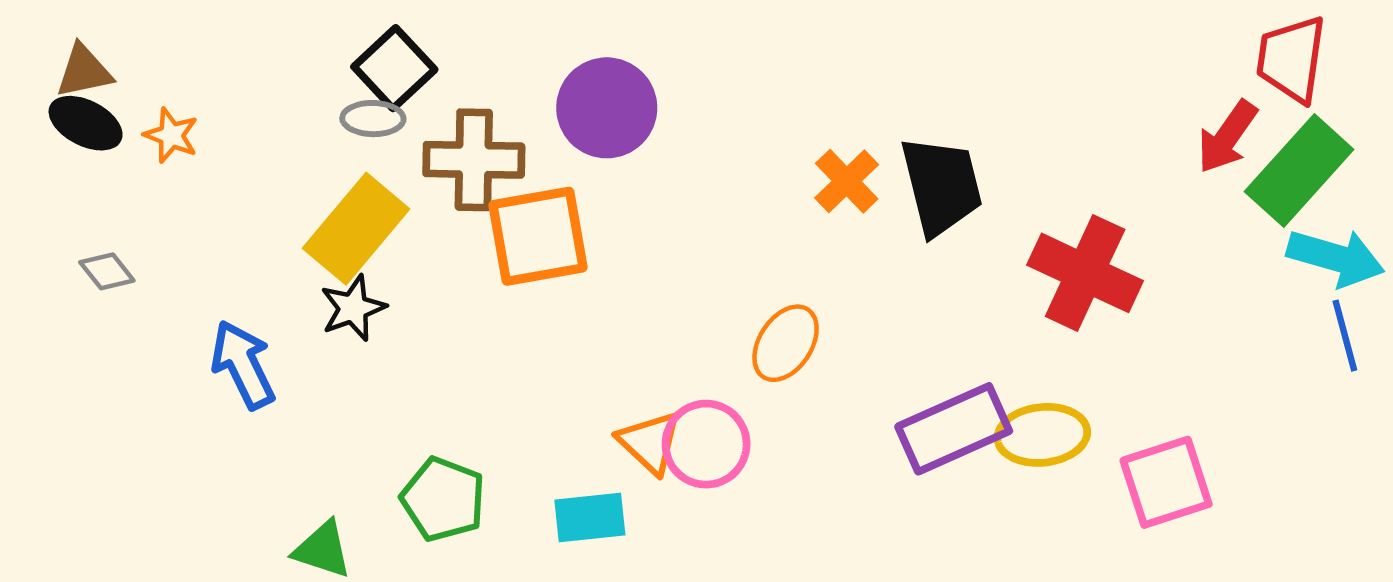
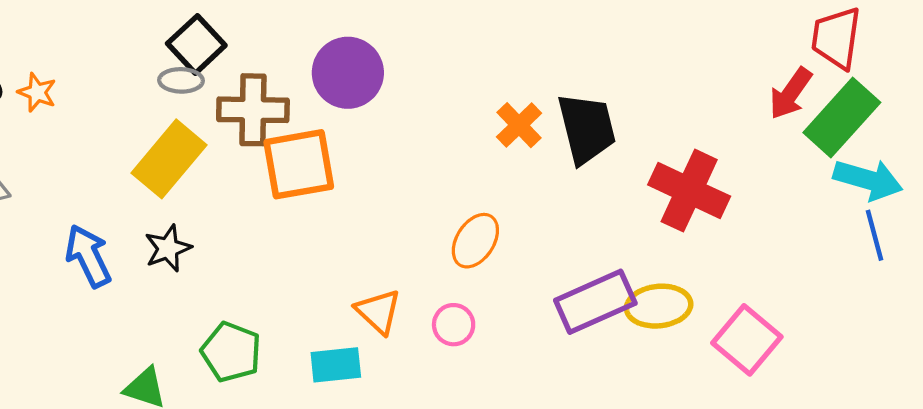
black star: (353, 308) -> (168, 248), moved
pink circle: (706, 444) -> (454, 325), moved, size x0.7
pink square: (1166, 482) -> (747, 340), turned -32

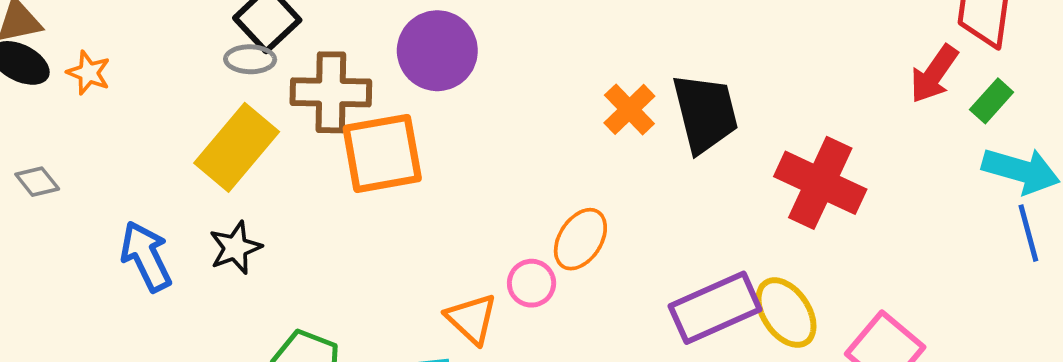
green rectangle: (842, 117) -> (992, 101), size x0.5
yellow ellipse: (659, 306) -> (786, 313), turned 62
pink circle: (454, 325) -> (532, 283), moved

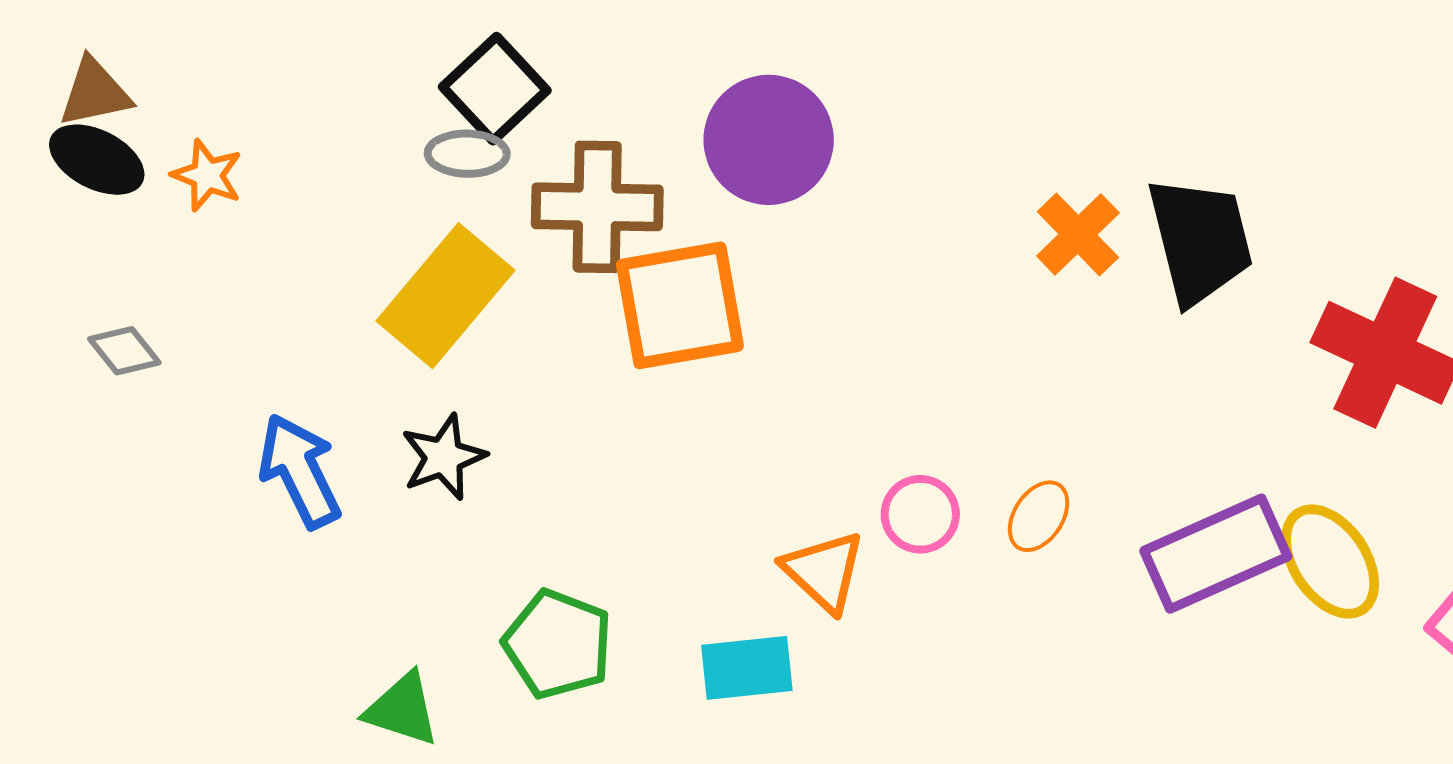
orange ellipse: (580, 239) -> (1039, 516), moved, size x0.7

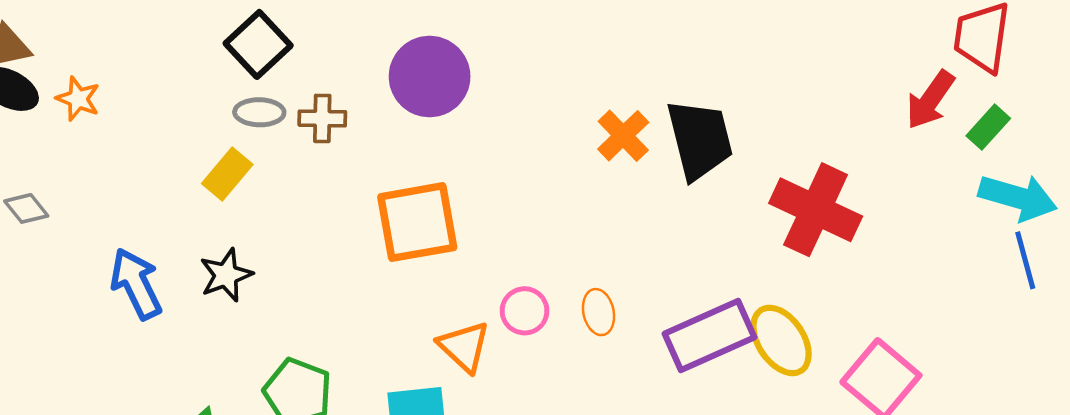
gray ellipse: (467, 154) -> (259, 112), moved
brown cross: (597, 207) -> (322, 118), size x0.6
yellow rectangle: (445, 296) -> (227, 174), size x0.6
orange square: (680, 305) -> (417, 222), moved
orange ellipse: (1039, 516) -> (599, 312), turned -45

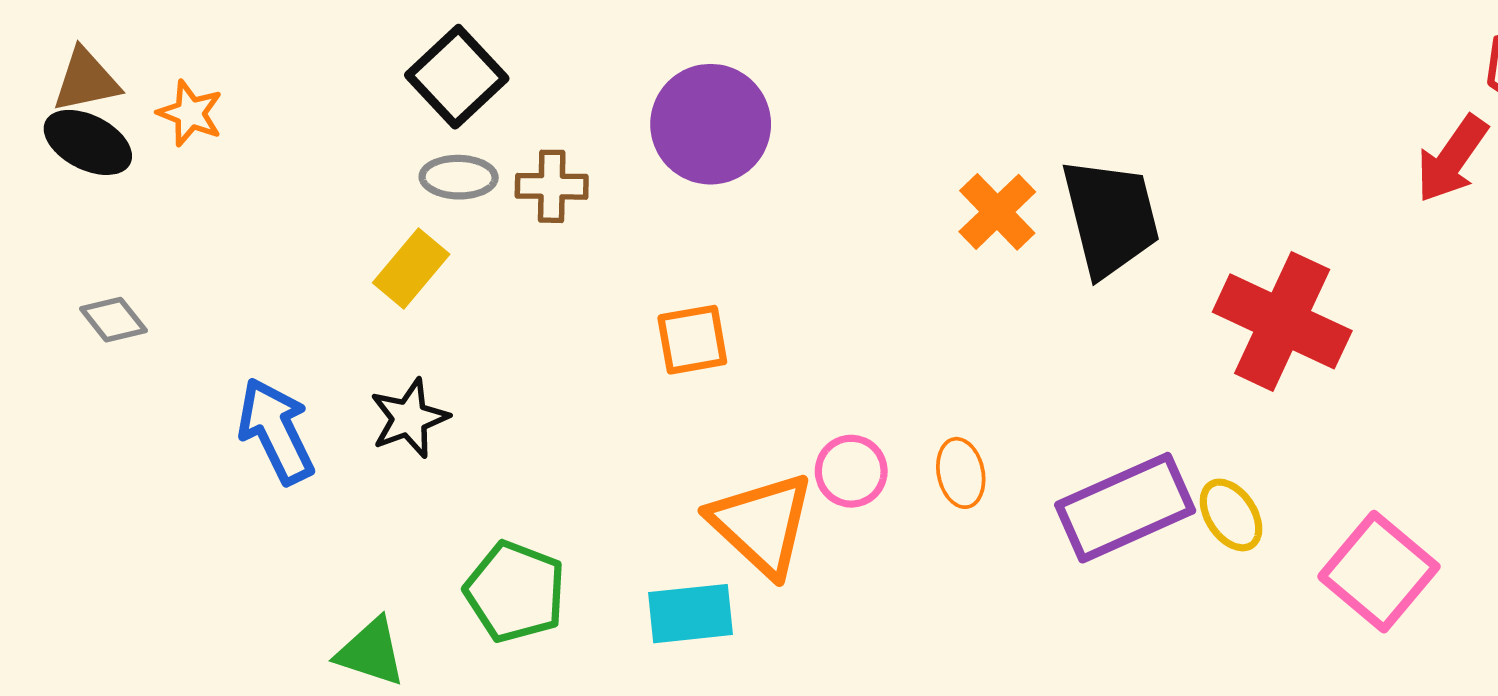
orange star: (78, 99) -> (190, 113), moved
orange square: (417, 222) -> (692, 340), size x0.6
yellow ellipse: (781, 340) -> (1231, 515), size x0.7
orange triangle: (464, 347) -> (762, 524), size x1.4

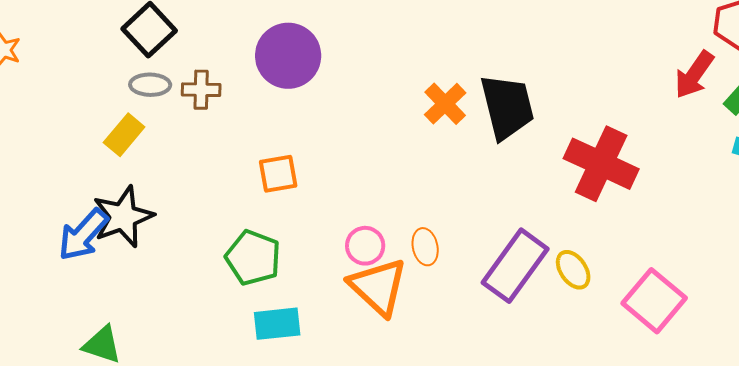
black star: (409, 418) -> (123, 217), size x1.4
blue arrow: (276, 431) -> (83, 235), moved, turned -112
purple rectangle: (1125, 508) -> (515, 266), turned -30
orange triangle: (762, 524) -> (378, 287), moved
green pentagon: (515, 592) -> (253, 258), moved

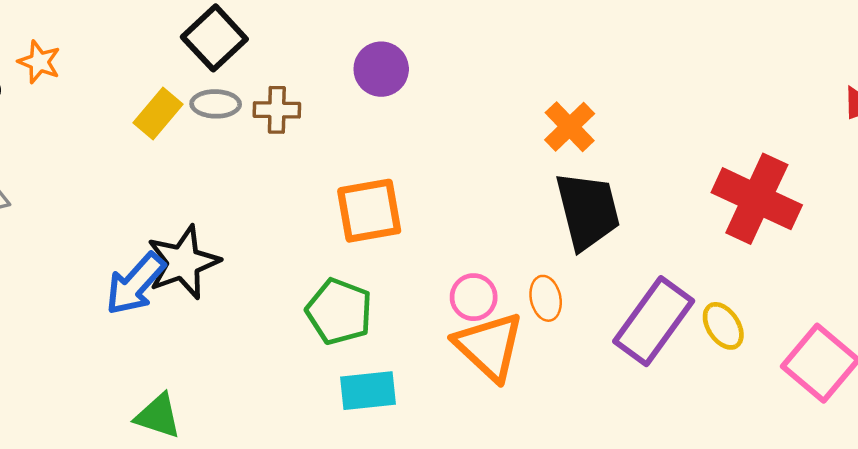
purple circle: (288, 56) -> (381, 69), size x0.7
black trapezoid: (507, 107) -> (588, 211), moved
yellow rectangle: (124, 135) -> (158, 114), moved
orange square: (278, 174) -> (369, 211), size x1.4

